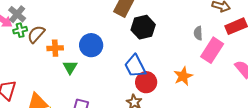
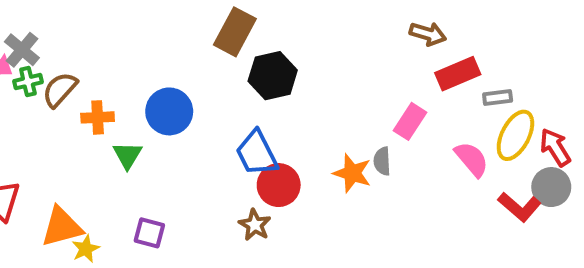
gray semicircle: (198, 33) -> (382, 161), moved
pink rectangle: (212, 50) -> (410, 121), size x0.7
orange star: (183, 76) -> (352, 173), turned -30

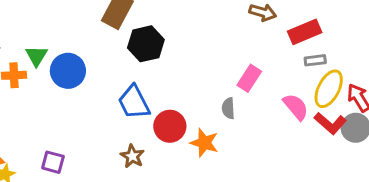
red rectangle: (458, 74) -> (305, 32), moved
green triangle: (127, 155) -> (36, 56), moved
orange star: (352, 173) -> (204, 143), moved
red circle: (279, 185) -> (170, 126), moved
red L-shape: (519, 207) -> (330, 123), moved

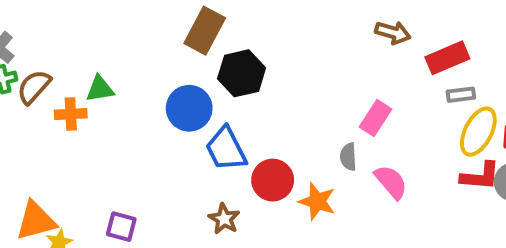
green triangle: (36, 56) -> (100, 89), turned 50
blue circle: (68, 71) -> (189, 108), moved
pink semicircle: (296, 107) -> (391, 182), moved
red L-shape: (330, 123) -> (480, 176), turned -36

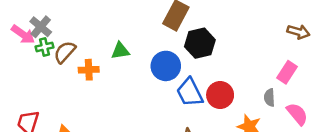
brown arrow: (393, 33) -> (298, 32), moved
green triangle: (100, 89) -> (120, 51), moved
red circle: (273, 180) -> (220, 95), moved

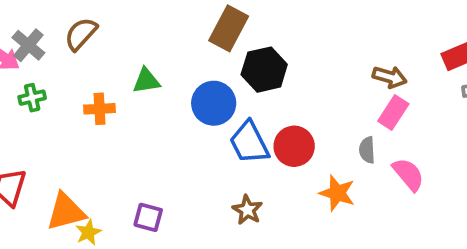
brown arrow: (298, 32) -> (390, 77), moved
green cross: (45, 47) -> (32, 98), moved
brown semicircle: (65, 52) -> (81, 34), moved

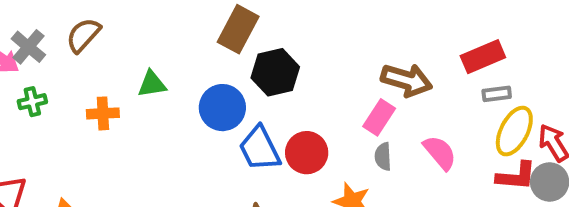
brown arrow: (390, 77) -> (407, 80), size x1.4
pink rectangle: (393, 113) -> (379, 117), moved
pink semicircle: (408, 174) -> (440, 153), moved

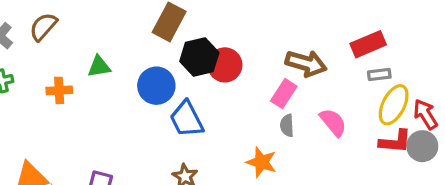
red circle: (307, 153) -> (225, 65), moved

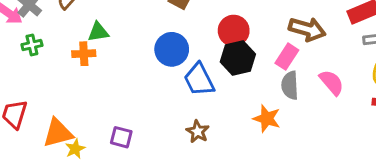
black hexagon: (199, 57) -> (238, 58), moved
green triangle: (99, 67) -> (98, 32), moved
gray semicircle: (287, 125) -> (290, 85), size x1.4

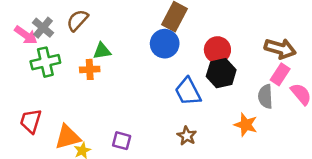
green cross: (32, 45) -> (45, 62), size x1.6
blue circle: (172, 49) -> (165, 44), moved
pink rectangle: (287, 57) -> (280, 74), moved

